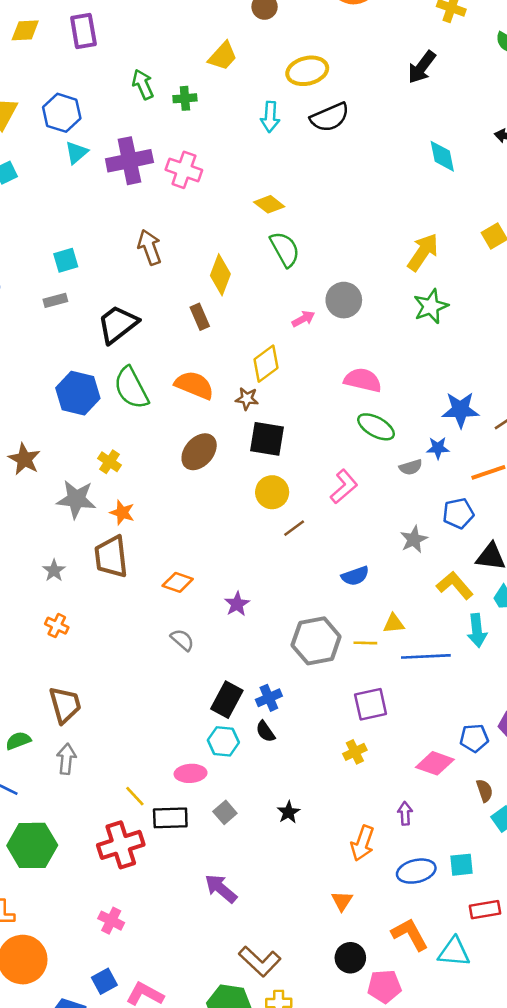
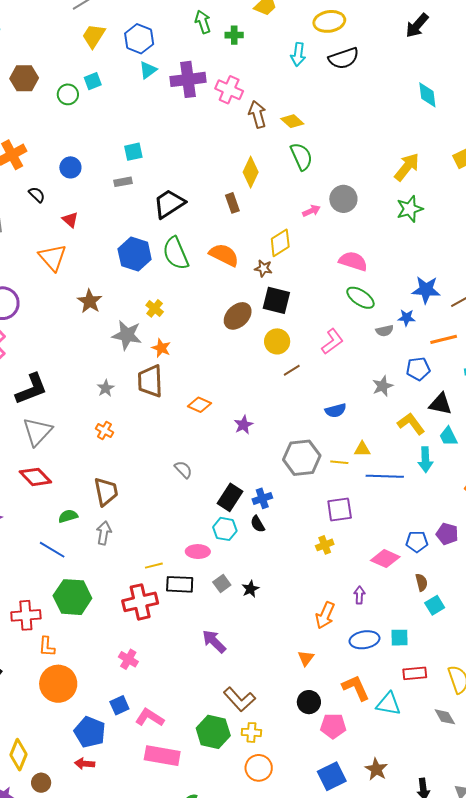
brown arrow: (150, 247) -> (257, 114), moved
brown ellipse: (199, 452) -> (238, 316), moved
gray semicircle: (182, 640) -> (183, 469), moved
yellow line: (135, 796) -> (154, 566), turned -66
black star: (288, 812) -> (250, 589), moved

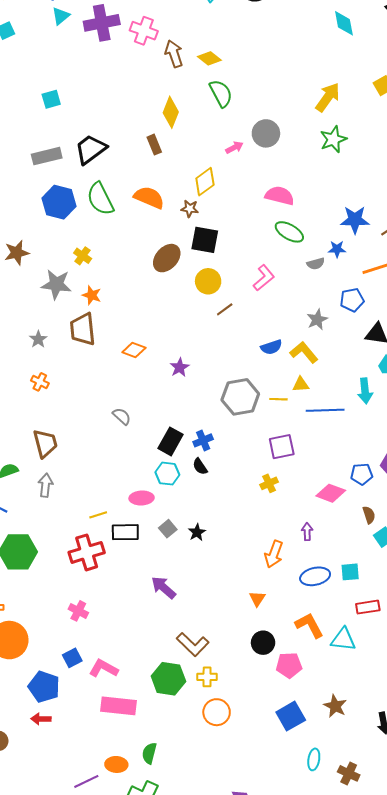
gray rectangle: (123, 182) -> (47, 156), moved, size x1.6
brown star: (90, 301) -> (17, 253), turned 30
yellow L-shape: (411, 424) -> (304, 352), moved

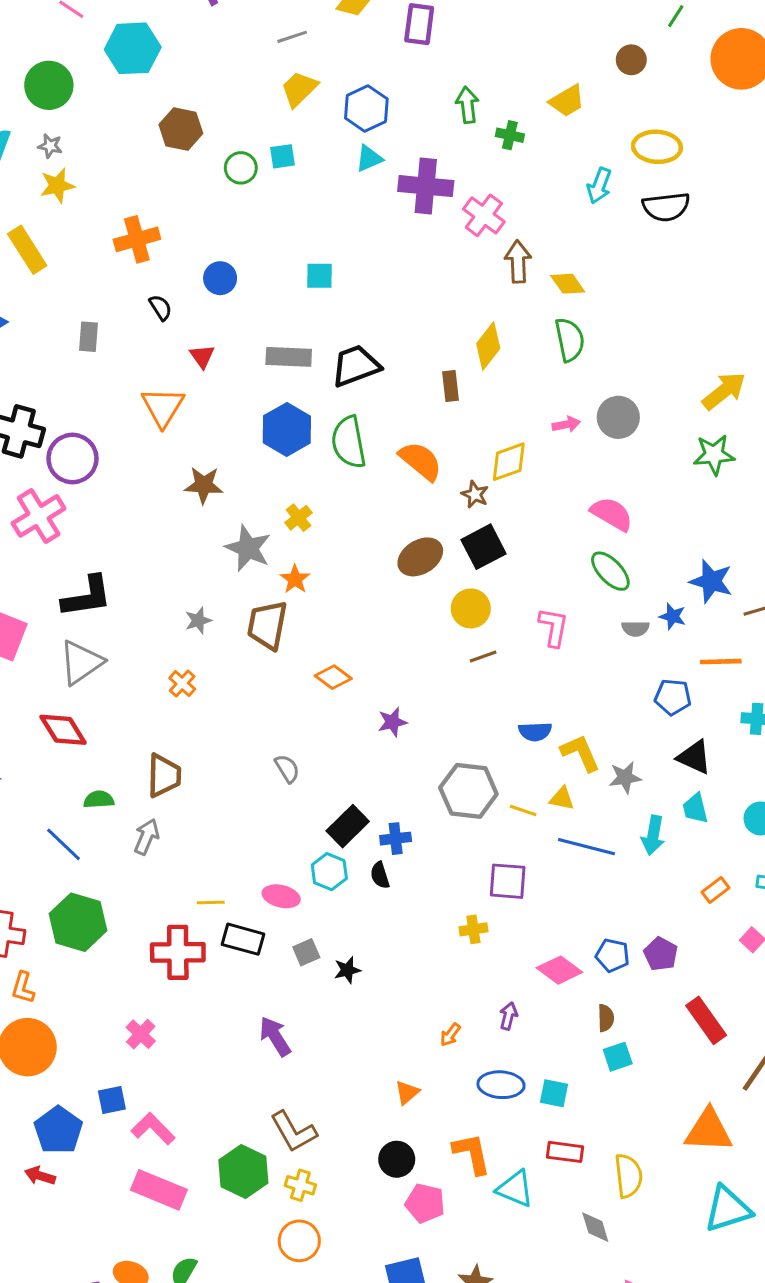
black square: (205, 240) -> (484, 547), turned 36
pink L-shape: (264, 278) -> (553, 627), turned -56
gray star: (317, 320) -> (625, 777), moved
orange arrow: (274, 554) -> (450, 1035), size x0.6

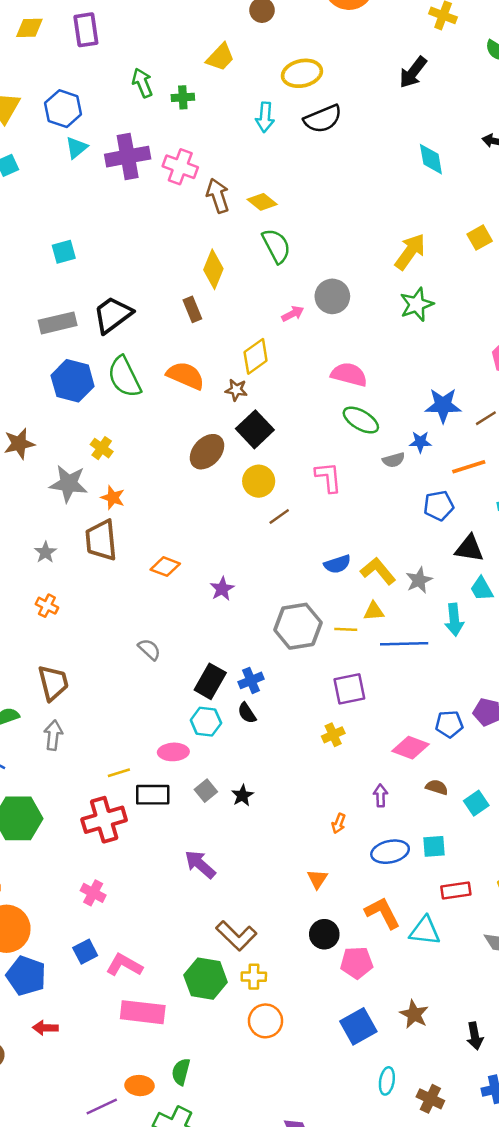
brown semicircle: (606, 1018) -> (437, 787), moved, turned -55
blue pentagon: (58, 1130) -> (26, 976), moved

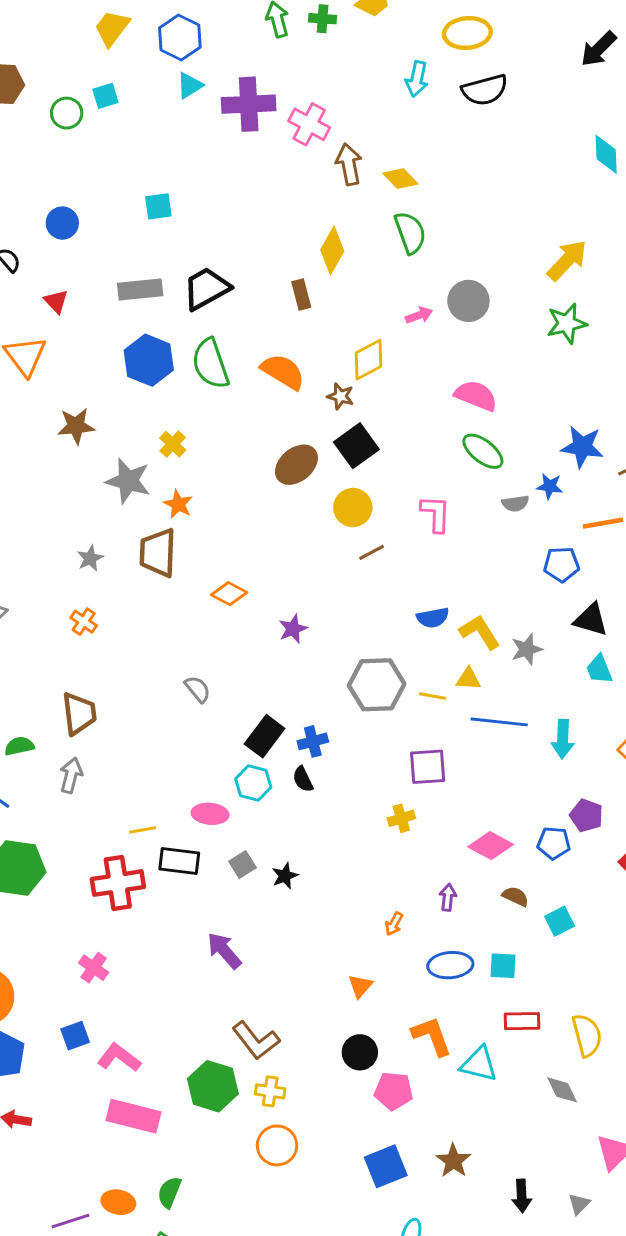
green cross: (183, 97) -> (323, 19), moved
cyan arrow: (454, 620) -> (563, 739), moved
blue pentagon: (449, 724) -> (554, 843), moved

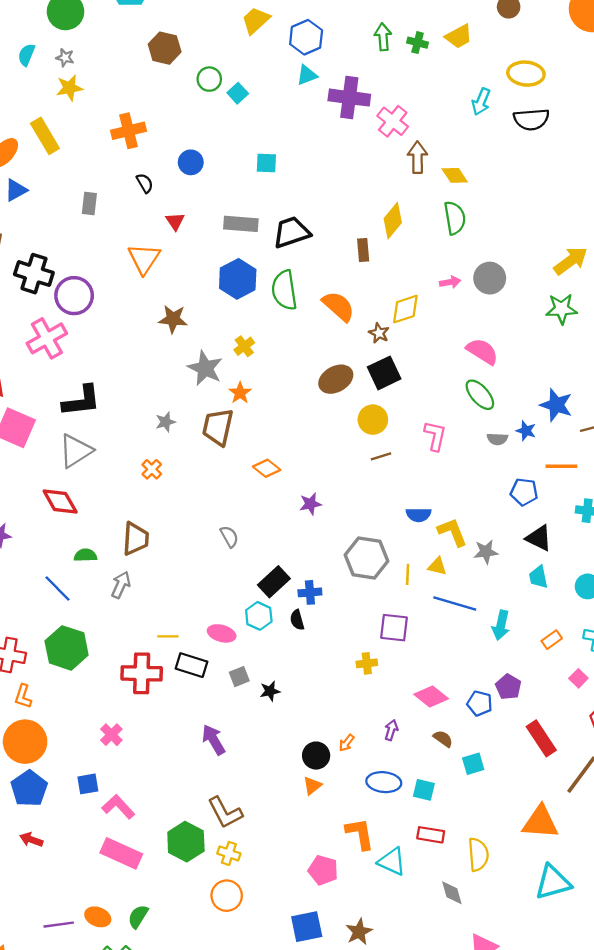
cyan square: (105, 96) -> (238, 93), moved, turned -36
yellow line: (433, 696) -> (408, 574), turned 72
black circle: (360, 1052) -> (316, 756), moved

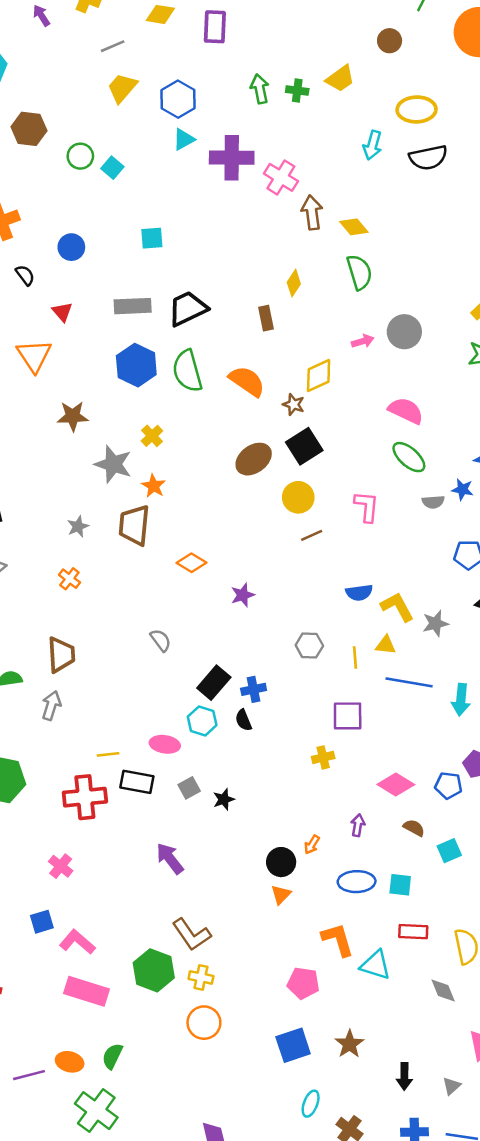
yellow diamond: (393, 221) -> (294, 283), size x0.7
gray hexagon: (366, 558) -> (309, 645), size x0.6

